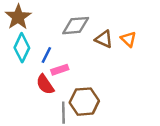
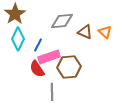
pink rectangle: (60, 70) -> (49, 57), size x1.5
brown hexagon: (84, 102) -> (69, 67), moved

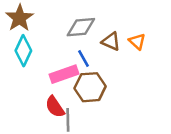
blue line: (38, 45) -> (84, 58), moved, turned -56
red semicircle: (37, 69) -> (55, 107), moved

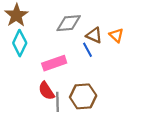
blue line: (84, 58) -> (87, 50), moved
brown hexagon: (90, 87) -> (83, 96), moved

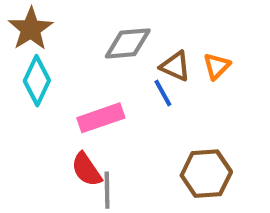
orange triangle: (116, 35) -> (217, 66), turned 32
brown hexagon: (83, 96) -> (206, 174), moved

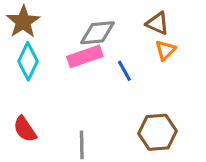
brown triangle: (175, 66) -> (157, 23), moved
pink rectangle: (101, 118) -> (85, 56), moved
red semicircle: (86, 169) -> (25, 129), moved

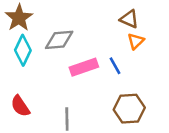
gray diamond: (97, 33) -> (59, 40), moved
pink rectangle: (85, 56) -> (84, 67), moved
blue line: (124, 71) -> (115, 66), moved

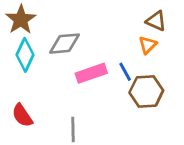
brown triangle: (129, 19) -> (156, 21), moved
brown hexagon: (129, 109) -> (146, 91), moved

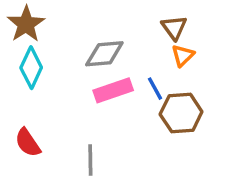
brown triangle: (156, 21) -> (174, 28), moved, turned 30
gray diamond: (65, 44) -> (104, 54), moved

